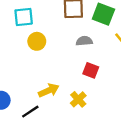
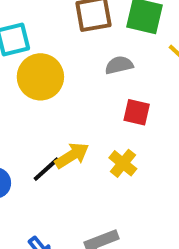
yellow circle: (37, 41) -> (40, 77), size x1.5
black line: (30, 112) -> (46, 169), moved

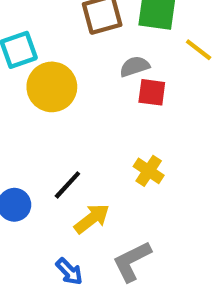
red square: (137, 112) -> (152, 92), moved
yellow arrow: (72, 155) -> (92, 219), moved

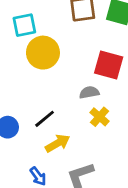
gray semicircle: (135, 66) -> (89, 92), moved
red square: (152, 92) -> (109, 65), size x1.5

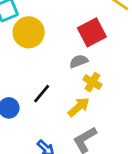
red square: (109, 65) -> (92, 32), turned -32
yellow arrow: (58, 143) -> (79, 107), moved

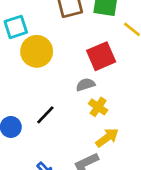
yellow arrow: (79, 107) -> (107, 138), moved

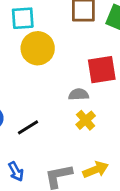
black line: (45, 115) -> (28, 127), moved
yellow arrow: (107, 138) -> (96, 170), moved

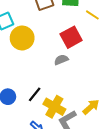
yellow cross: (86, 120) -> (54, 107), moved, size x1.5

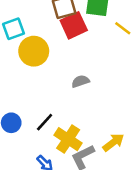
red square: (71, 37) -> (74, 25), moved

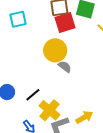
yellow circle: (34, 51) -> (55, 50), moved
gray semicircle: (80, 81) -> (65, 67), turned 48

